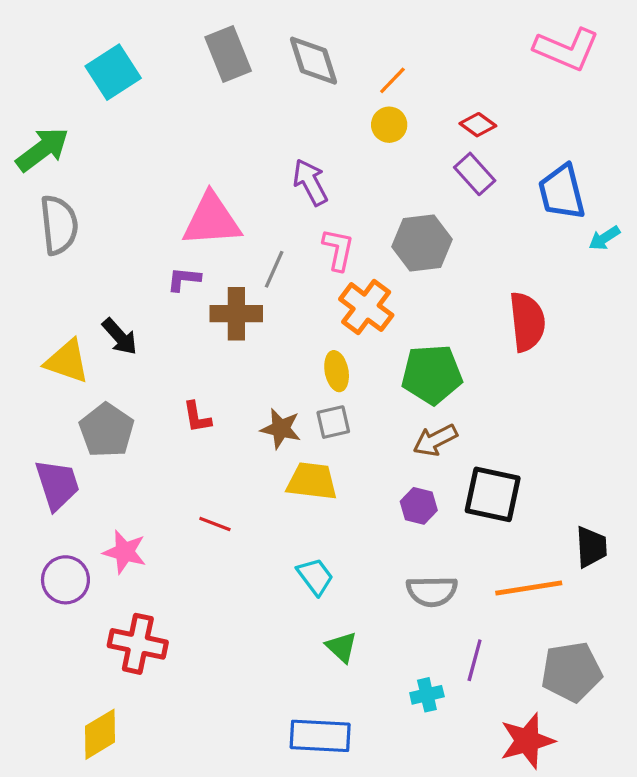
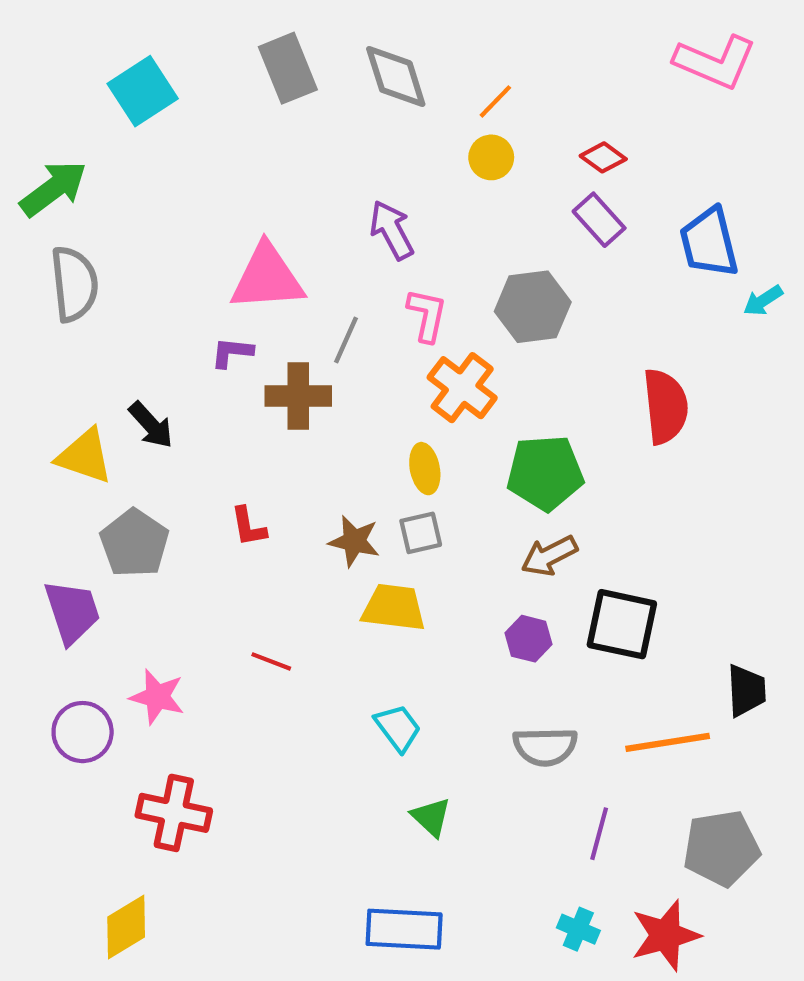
cyan cross: (427, 695) -> (578, 929), moved, turned 36

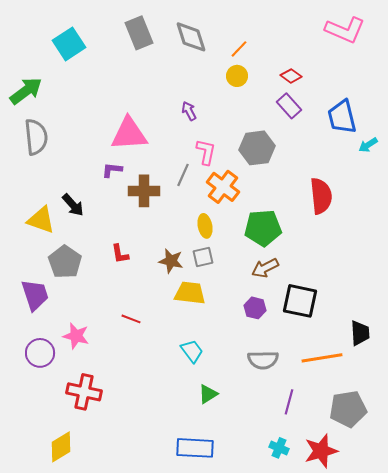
purple arrow: (392, 230) -> (189, 111), size x0.7
gray line: (346, 340) -> (183, 175), moved
green triangle: (431, 817) -> (208, 394), turned 45

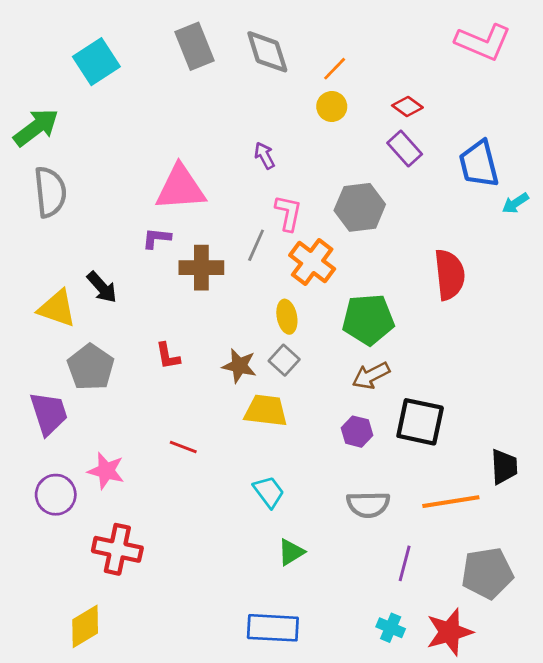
gray square: (203, 257) -> (284, 360), turned -35

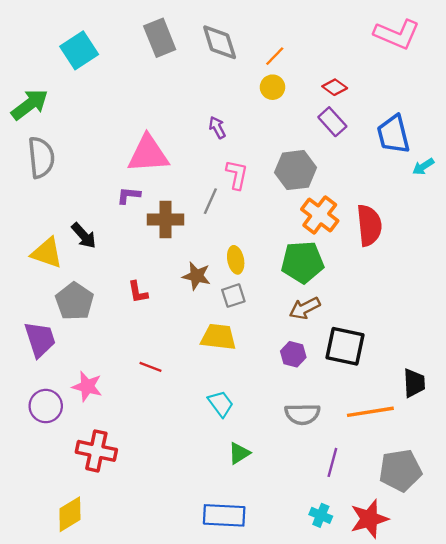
orange cross: (312, 262) -> (320, 215), moved
gray square: (284, 360) -> (233, 296), turned 30
brown star: (239, 366) -> (197, 276), moved

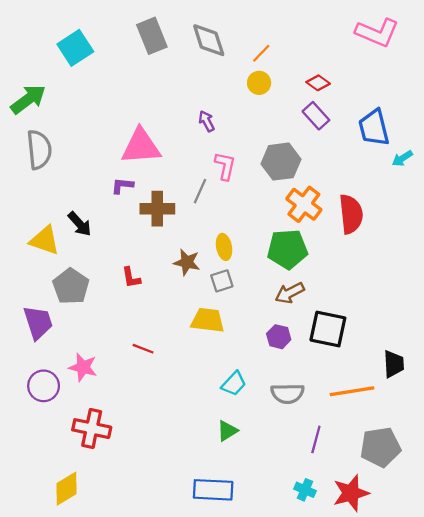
cyan trapezoid: (221, 404) -> (234, 384), moved, turned 80

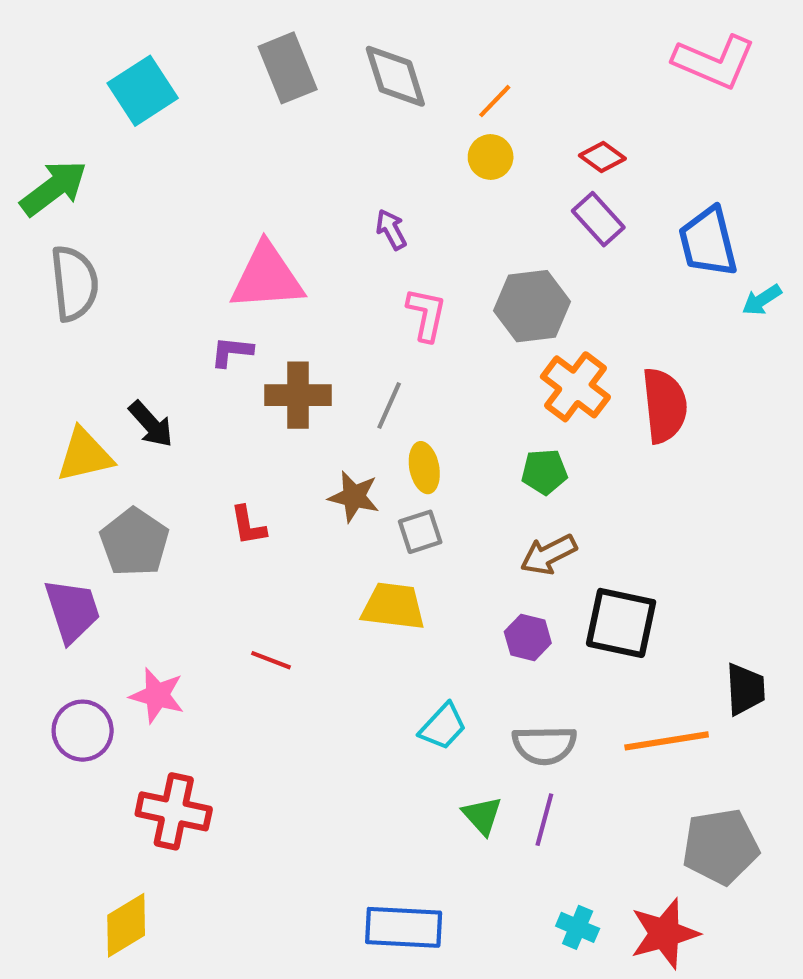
gray line: (200, 191) -> (389, 405), moved
yellow triangle: (45, 240) -> (85, 455), turned -32
green pentagon: (287, 249) -> (544, 472), size x0.6
green triangle: (227, 431) -> (482, 816), moved, turned -40
purple line: (316, 439) -> (544, 820), moved

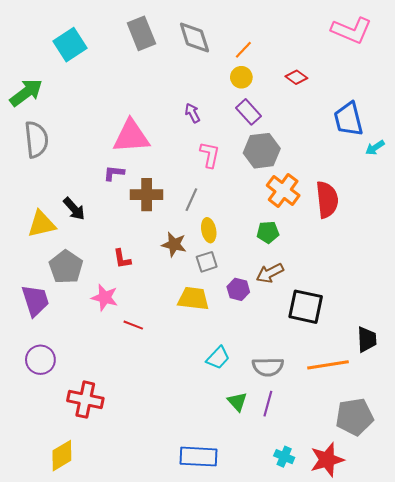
purple rectangle: (598, 219) -> (248, 112), moved
purple hexagon: (528, 637) -> (238, 289), moved
pink star: (157, 695) -> (105, 298), moved

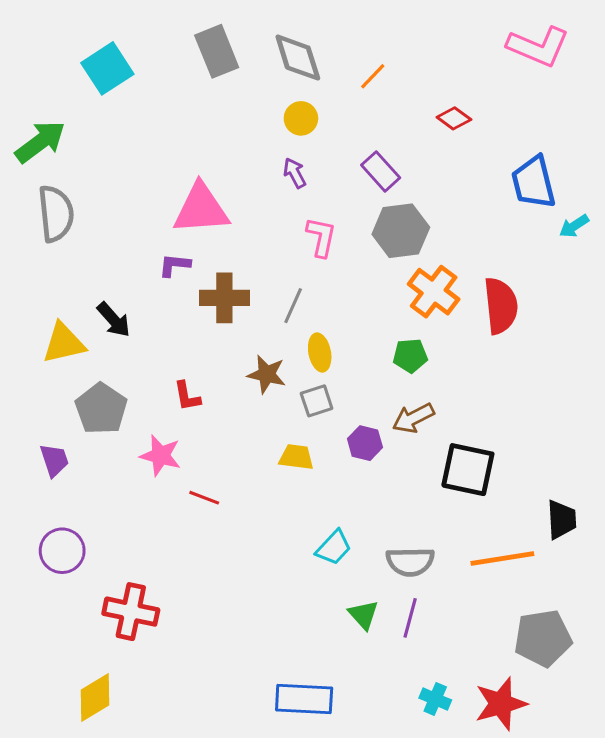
yellow circle: (241, 77) -> (301, 118), moved
yellow trapezoid: (193, 299) -> (296, 457), size x0.7
purple trapezoid: (35, 301) -> (54, 460), size x0.7

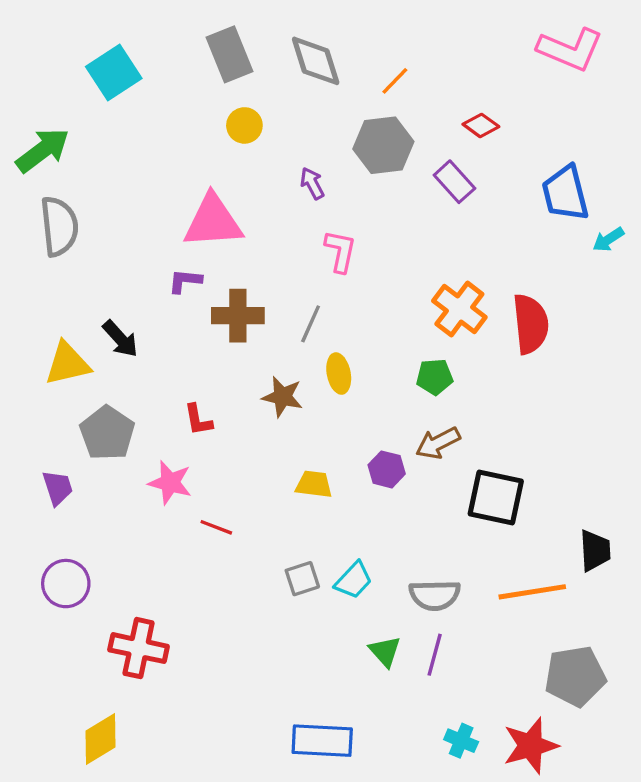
yellow circle: (301, 118) -> (244, 125), moved
purple rectangle: (381, 171) -> (454, 182), moved
gray hexagon: (401, 231) -> (383, 145), moved
gray square: (317, 401) -> (302, 579), moved

